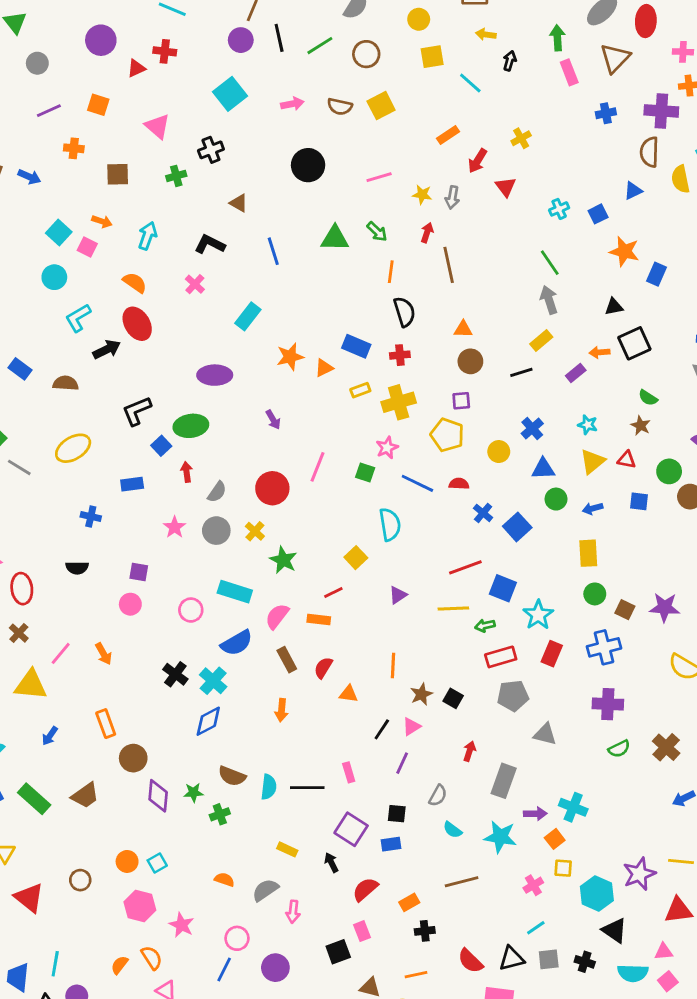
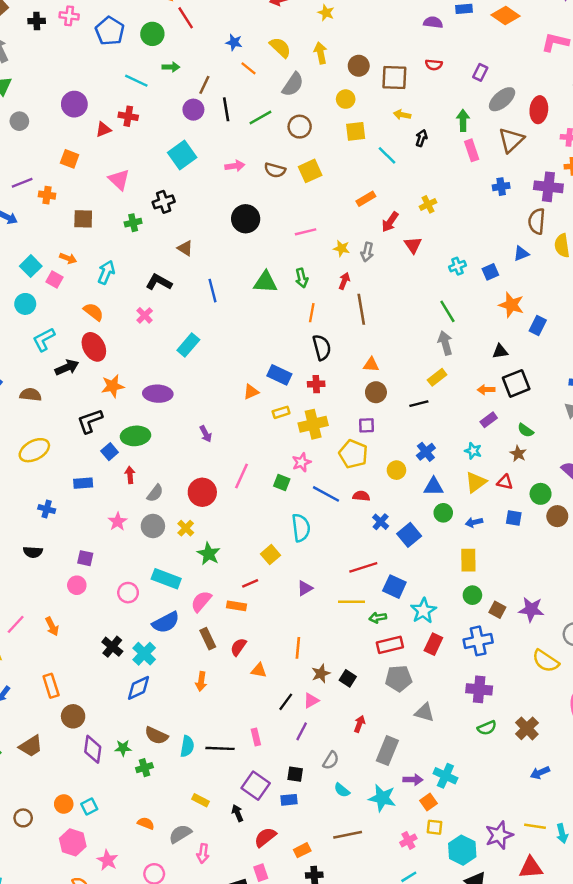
purple line: (49, 111) -> (22, 183), moved
green arrow: (377, 232) -> (302, 278), turned 30
orange star: (290, 357) -> (113, 386), moved
purple rectangle: (576, 373) -> (489, 420), moved

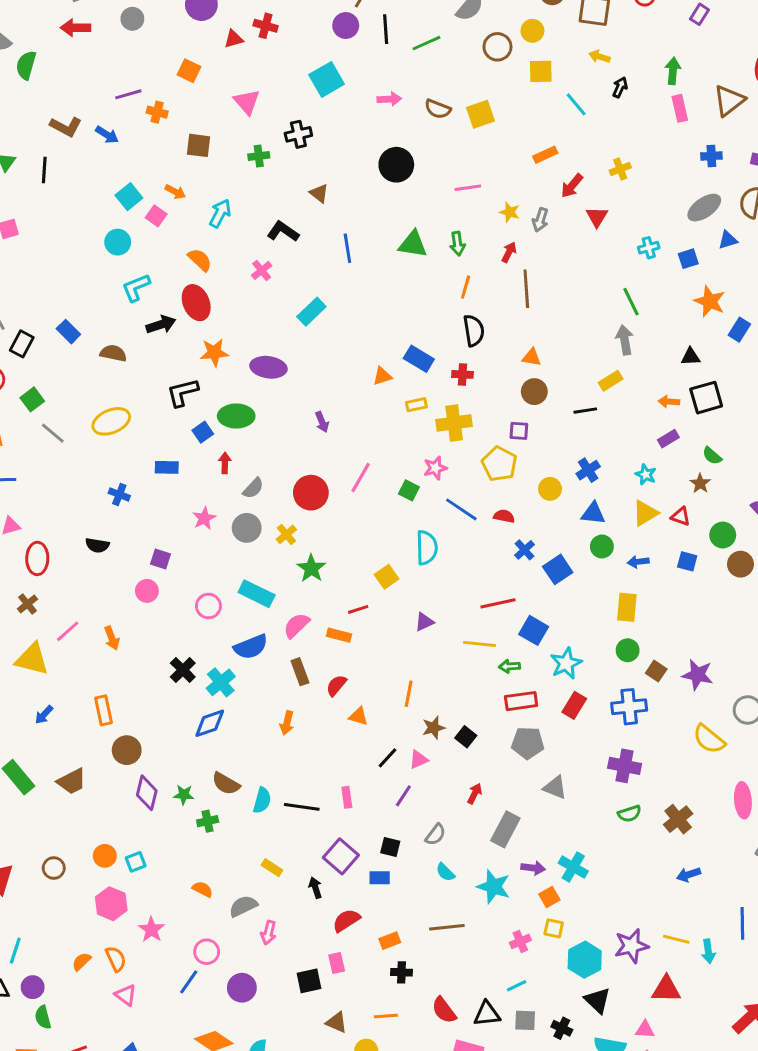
gray ellipse: (502, 99) -> (704, 208), moved
brown circle: (300, 127) -> (497, 47), moved

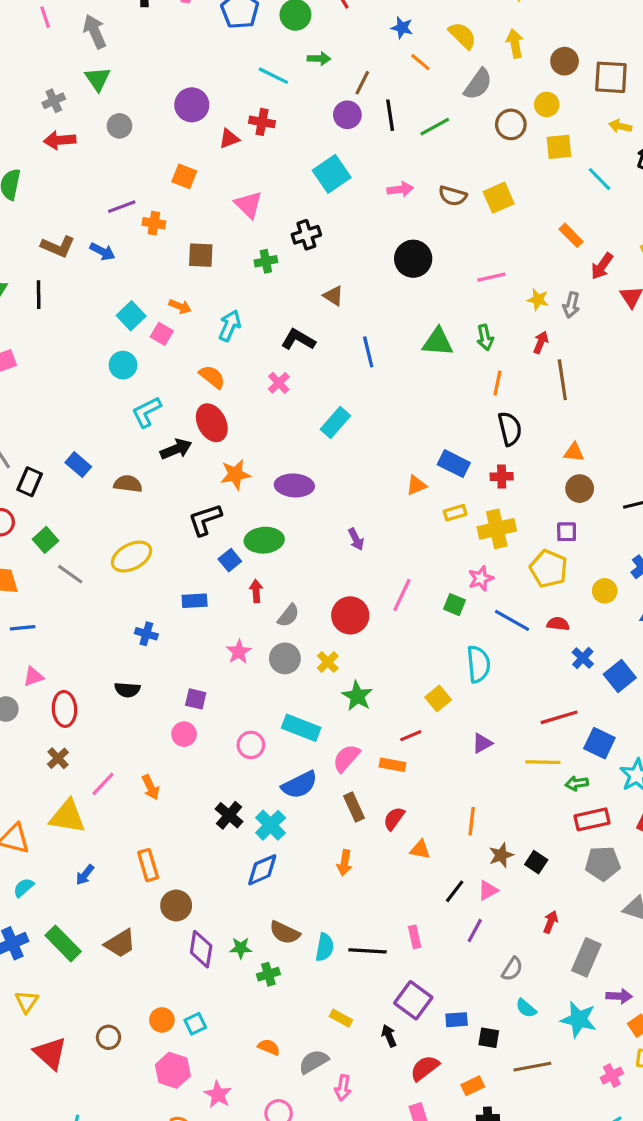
orange rectangle: (545, 155) -> (571, 235), turned 75
black square: (390, 847) -> (489, 1038), moved

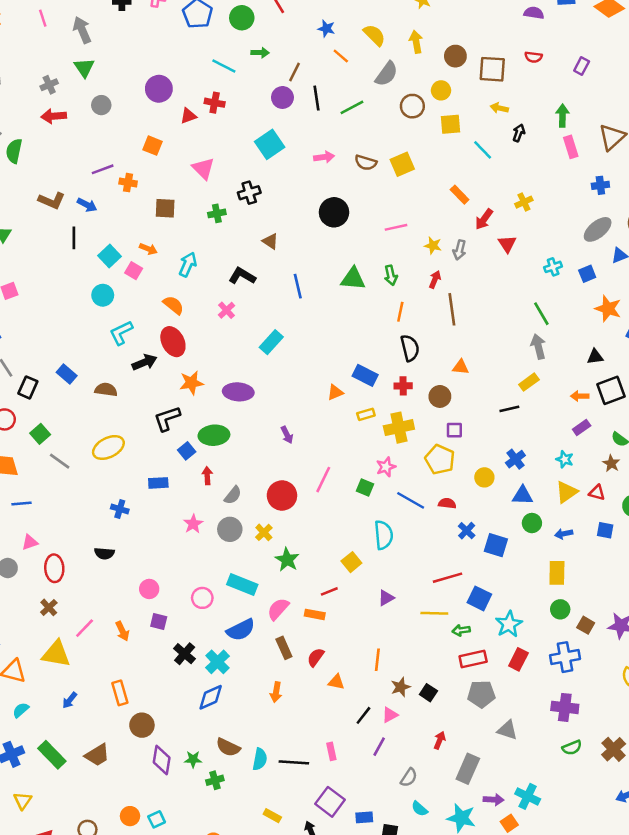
black line: (39, 295) -> (74, 238), moved
brown circle: (580, 489) -> (440, 396), moved
blue square: (620, 676) -> (496, 545), turned -35
purple square: (196, 699) -> (159, 622), moved

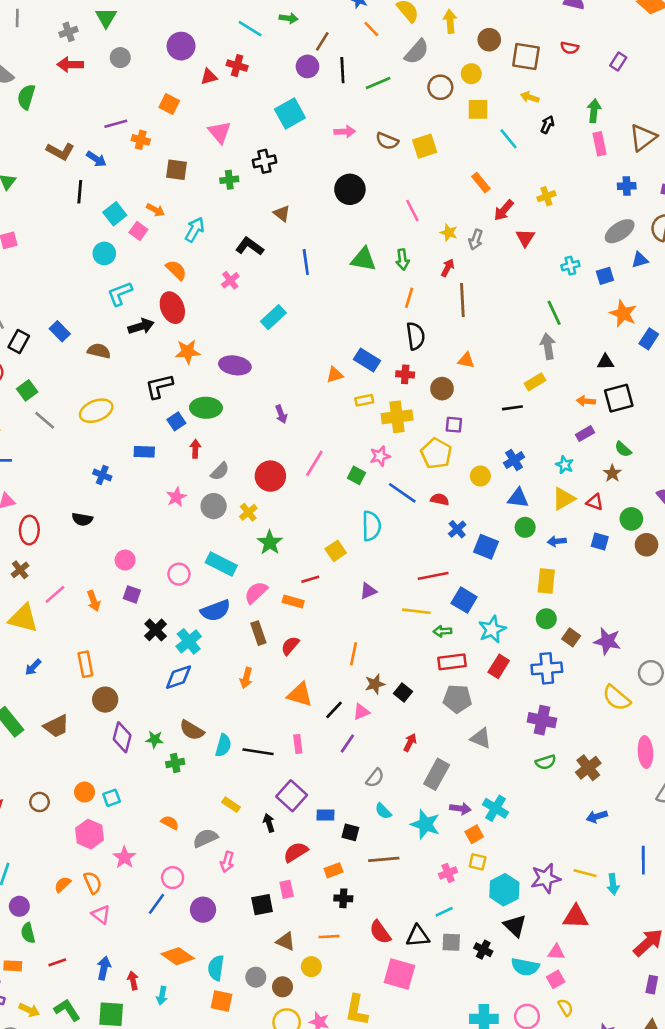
pink line: (396, 227) -> (412, 211), turned 70
orange triangle: (336, 682) -> (300, 695), moved, size x1.5

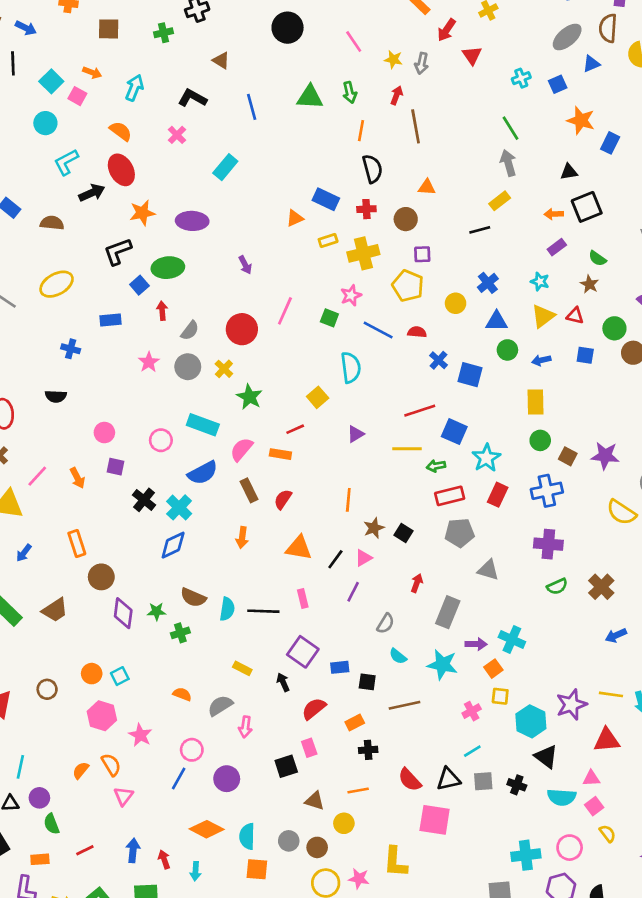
pink triangle: (101, 914) -> (123, 796), turned 36

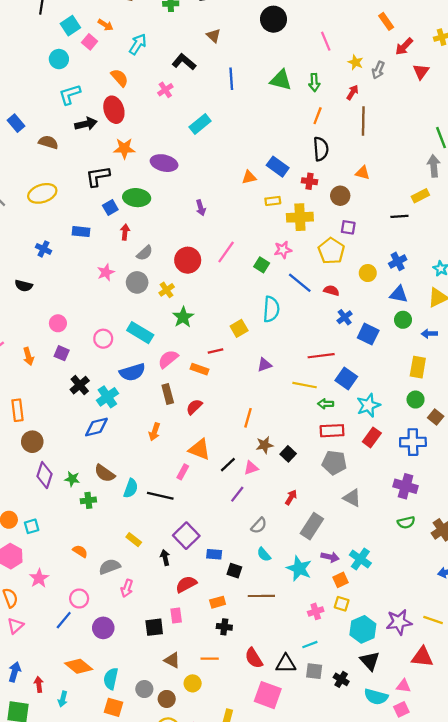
pink rectangle: (303, 598) -> (183, 472), moved, turned 32

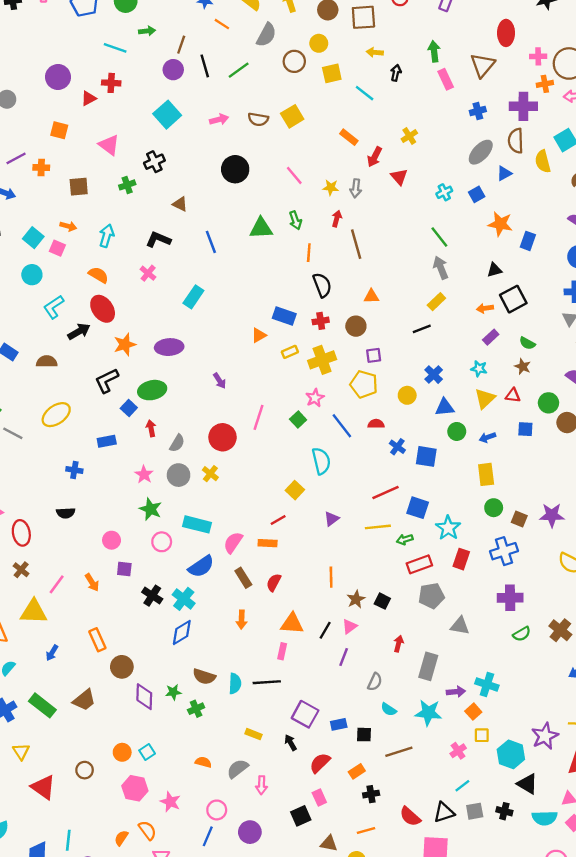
green square: (262, 265) -> (298, 419), turned 32
blue line: (300, 283) -> (342, 426), turned 30
green star: (183, 317) -> (151, 509), moved

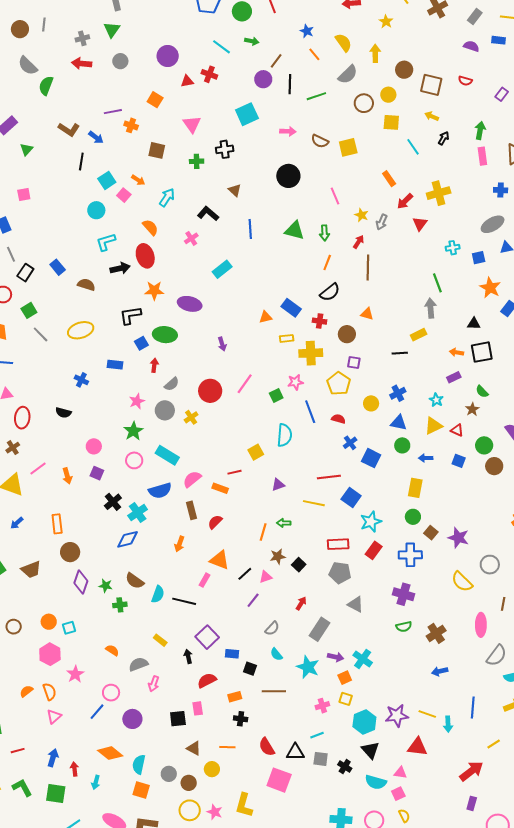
yellow cross: (409, 136) -> (439, 193), size x1.6
black semicircle: (322, 285) -> (330, 292), turned 55
green arrow: (405, 539) -> (284, 523), moved

